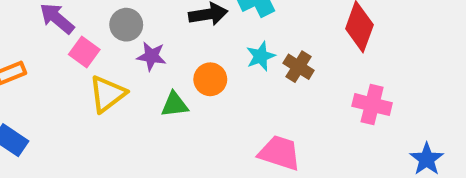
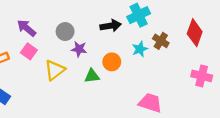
pink square: (84, 52) -> (29, 51), moved
brown cross: (299, 67) -> (161, 41), moved

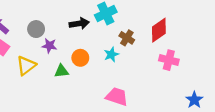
red diamond: (195, 33) -> (159, 30), turned 35
cyan star: (140, 49) -> (111, 54), moved
pink cross: (202, 76) -> (169, 60), moved

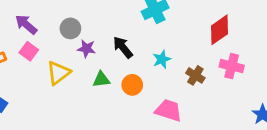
black arrow: (79, 24) -> (123, 47), moved, turned -120
brown cross: (127, 38) -> (195, 75), moved
orange circle: (80, 58) -> (132, 85), moved

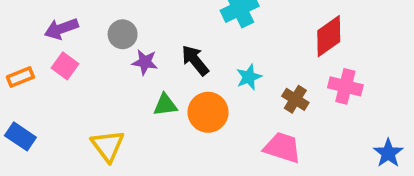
purple arrow: (26, 24) -> (61, 29), turned -60
yellow triangle: (58, 73) -> (108, 146), moved, turned -30
orange circle: (132, 85) -> (208, 112), size x1.4
pink trapezoid: (168, 110) -> (282, 148), moved

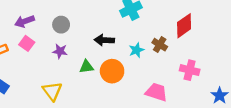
black arrow: (195, 60) -> (104, 40), turned -48
purple star: (145, 62) -> (60, 51), moved
pink cross: (345, 86) -> (190, 70), moved
brown cross: (295, 99) -> (160, 45), moved

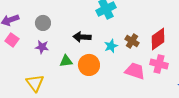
red diamond: (184, 26) -> (158, 39), moved
pink trapezoid: (156, 92) -> (135, 71), moved

